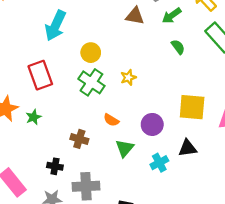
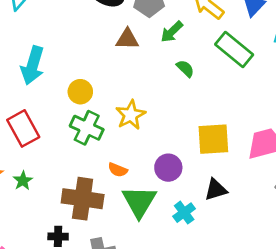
yellow star: (128, 77) -> (131, 115), size x1.5
brown cross: (79, 139) -> (83, 199), size x1.8
green triangle: (125, 148) -> (139, 202), size x1.5

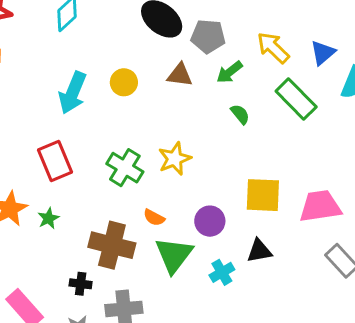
yellow circle: (80, 92) -> (124, 82), moved

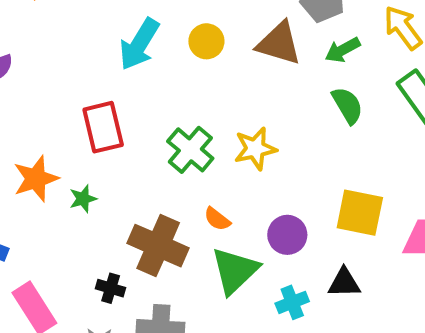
brown triangle: (180, 75) -> (279, 43), size x1.4
green semicircle: (240, 114) -> (347, 105), size x1.4

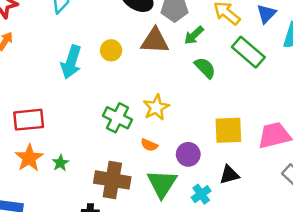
red rectangle: (103, 127) -> (29, 120), moved, turned -68
orange semicircle: (217, 219) -> (149, 145), moved

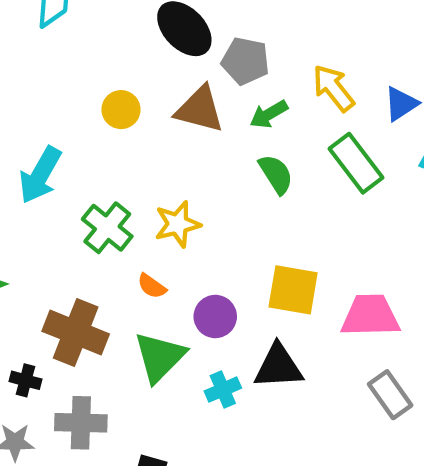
cyan arrow: (71, 62) -> (40, 175), moved
black triangle: (229, 175) -> (278, 366), size x1.4

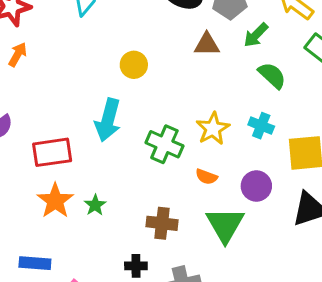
brown triangle: (200, 109) -> (207, 44), size x0.7
yellow circle: (121, 110) -> (134, 65), moved
brown cross: (76, 333) -> (162, 223), size x0.7
cyan cross: (223, 390) -> (261, 126), moved, turned -30

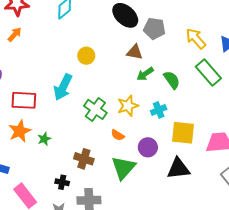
green arrow: (256, 35) -> (145, 74), moved
cyan cross: (261, 126) -> (159, 110), turned 35

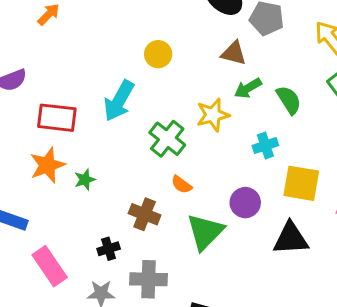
yellow star: (128, 106) -> (213, 115), moved
orange semicircle: (118, 135) -> (182, 185), moved
black cross: (62, 182) -> (109, 249), turned -32

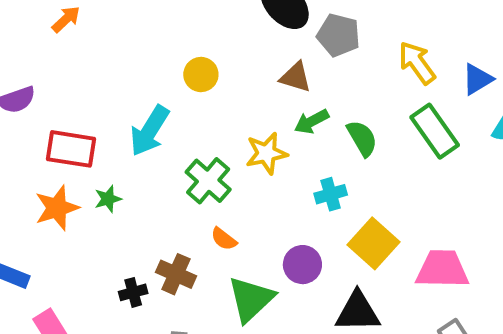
green star: (85, 180) -> (108, 199), moved
yellow square: (301, 183) -> (374, 243), turned 30
black cross: (109, 249) -> (133, 292), moved

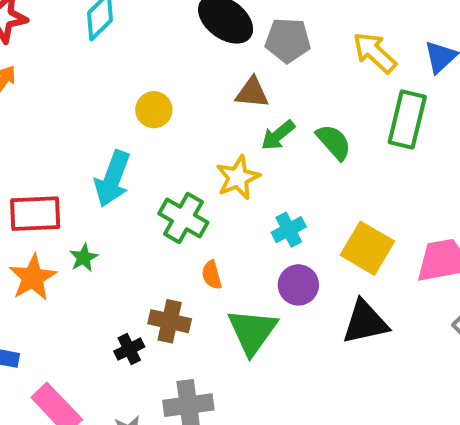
green rectangle: (435, 131) -> (407, 120), turned 60
cyan cross: (331, 194) -> (289, 230), moved
orange semicircle: (224, 239) -> (212, 275), turned 48

